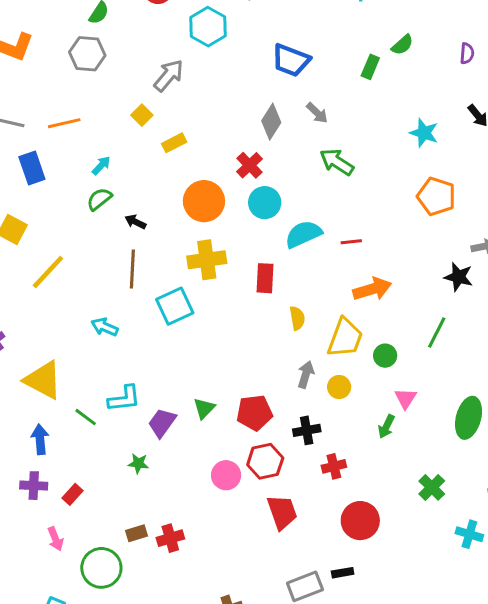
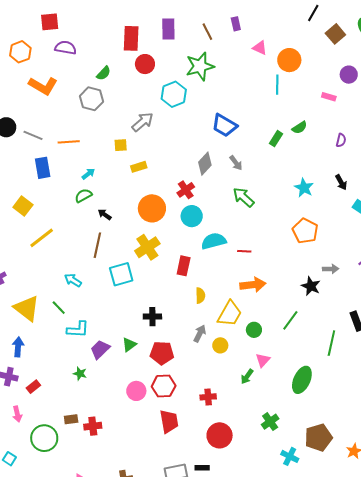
yellow square: (142, 115) -> (121, 145), turned 32
yellow cross: (207, 260) -> (147, 247), turned -35
green line: (86, 417) -> (59, 308), moved
black cross: (307, 430) -> (152, 317), moved

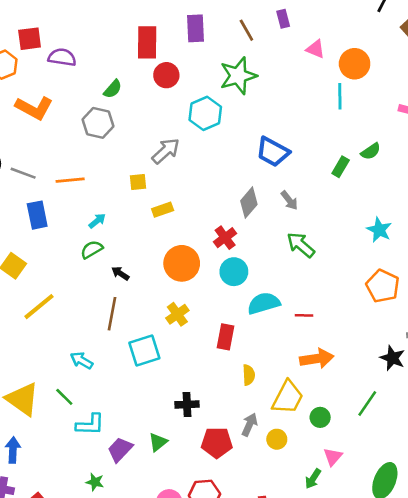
red square: (50, 22) -> (30, 39), moved
yellow cross: (147, 247) -> (177, 314), size x0.7
red pentagon: (162, 353) -> (217, 443), moved

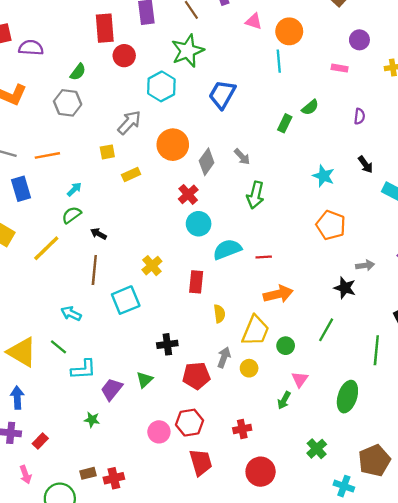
blue trapezoid: (273, 152) -> (222, 94), moved, turned 96
green arrow: (301, 245) -> (255, 195), turned -112
orange circle: (182, 263) -> (173, 145), moved
yellow line: (39, 307) -> (46, 248), moved

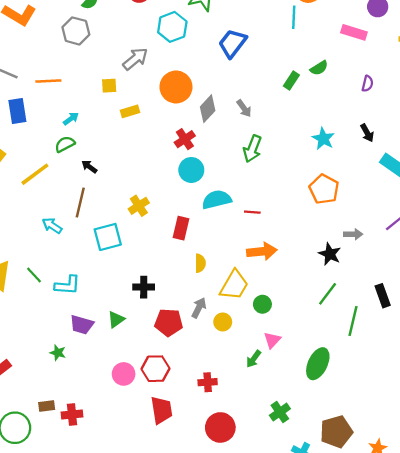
pink rectangle: (340, 68) -> (354, 32), size x1.5
cyan arrow: (71, 314) -> (52, 226), moved
green line: (326, 330) -> (328, 294), moved
cyan L-shape: (83, 369) -> (67, 285), moved
purple trapezoid: (112, 389) -> (82, 325), turned -120

